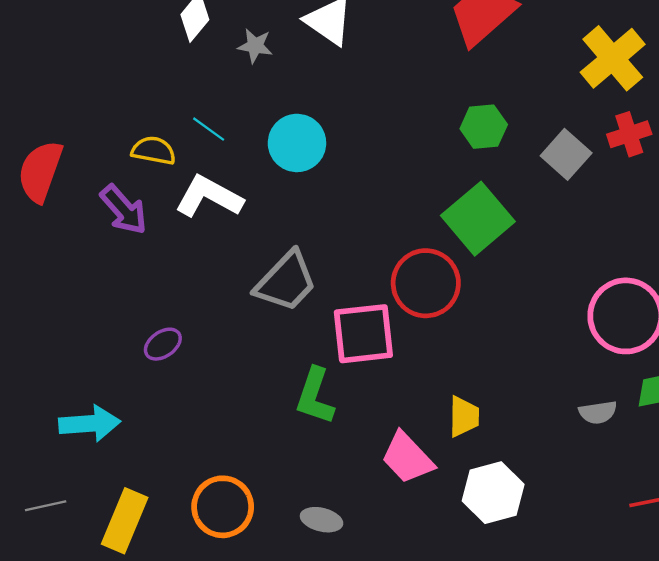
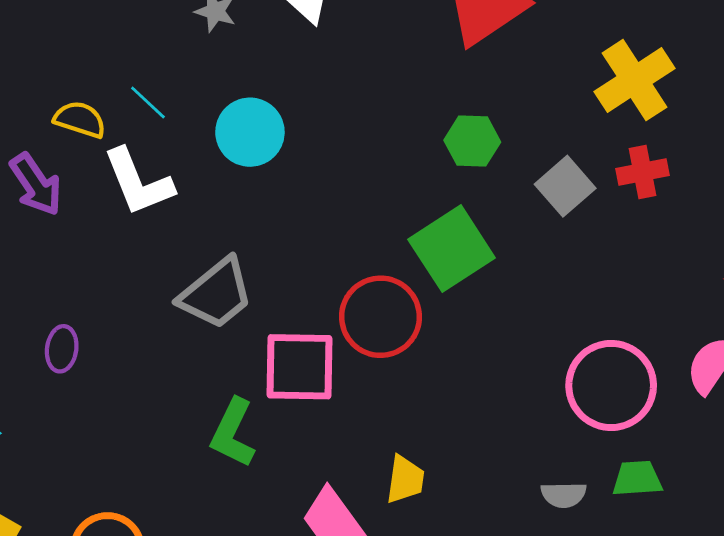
white L-shape: (209, 197) -> (138, 182), turned -148
purple ellipse: (163, 344) -> (62, 349), turned -54

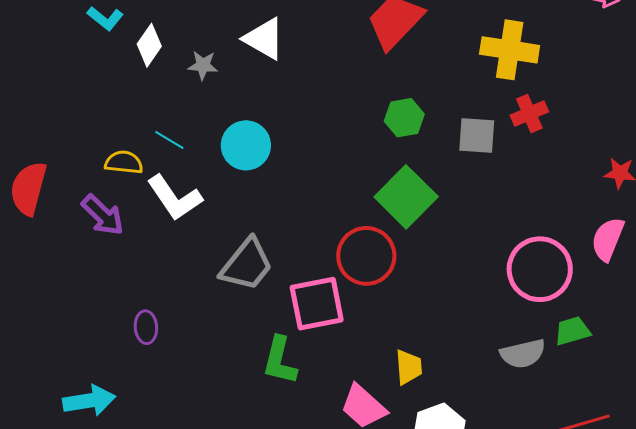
yellow cross: (634, 80) -> (510, 50), turned -36
gray square: (565, 186) -> (477, 135), turned -33
gray semicircle: (564, 495) -> (523, 354), size x1.4

